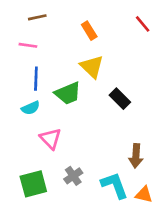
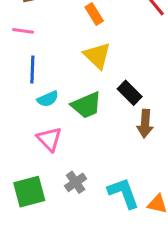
green trapezoid: (68, 93) -> (86, 105), moved
cyan semicircle: (31, 108) -> (48, 99), moved
brown arrow: (136, 156) -> (145, 124), moved

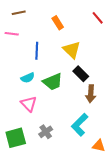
yellow triangle: (97, 56) -> (72, 50), moved
blue line: (32, 70) -> (37, 51), moved
cyan L-shape: (123, 193) -> (80, 125), moved, turned -115

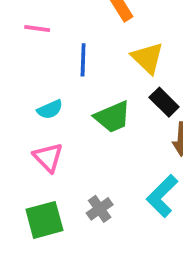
cyan semicircle: (28, 78) -> (50, 109), moved
pink triangle: (29, 104) -> (48, 157), moved

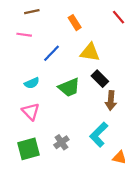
yellow triangle: (147, 58) -> (90, 52), turned -35
blue line: (83, 60) -> (52, 53), turned 42

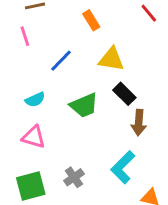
pink line: (24, 35) -> (25, 36), turned 64
pink triangle: (31, 112) -> (34, 137), turned -30

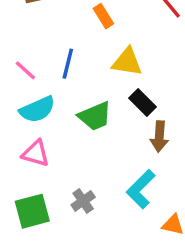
pink line: (25, 36) -> (25, 70), moved, turned -30
blue line: (61, 61) -> (68, 64), turned -30
cyan semicircle: (35, 100) -> (37, 109), size x1.5

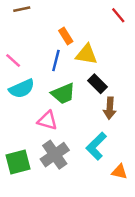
orange rectangle: (103, 16) -> (66, 36), moved
blue line: (68, 64) -> (56, 60), moved
pink triangle: (36, 153) -> (47, 120), moved
gray cross: (83, 201) -> (55, 155), size x1.6

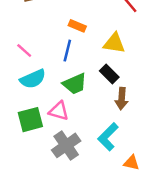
orange rectangle: (66, 36) -> (77, 26), turned -35
yellow triangle: (87, 54) -> (114, 43), moved
green square: (18, 162) -> (30, 120), moved

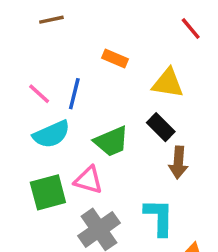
blue line: (67, 51) -> (74, 94), moved
cyan L-shape: (108, 137) -> (159, 217), turned 136

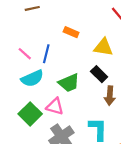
green square: (48, 192) -> (30, 114), turned -30

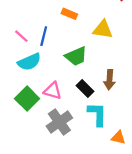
black rectangle: (99, 74) -> (85, 89), moved
green trapezoid: (69, 83) -> (76, 56), moved

